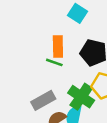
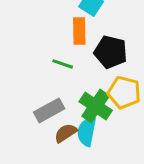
orange rectangle: (58, 46) -> (79, 31), moved

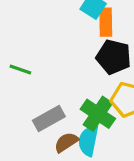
orange rectangle: (79, 31) -> (106, 22), moved
green line: (63, 64) -> (20, 70), moved

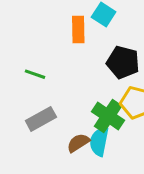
orange rectangle: (106, 22) -> (78, 29), moved
gray rectangle: (49, 119) -> (41, 119), moved

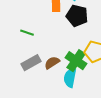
black pentagon: (123, 62) -> (77, 16), moved
brown semicircle: (78, 143) -> (52, 63), moved

